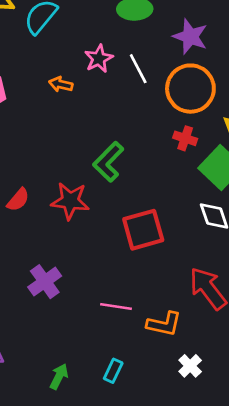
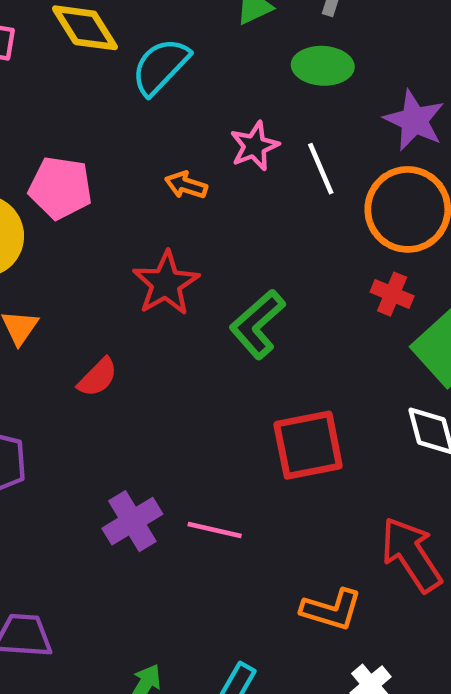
red star: (70, 201) -> (166, 283), moved, turned 30
pink line: (116, 307) -> (215, 530), moved

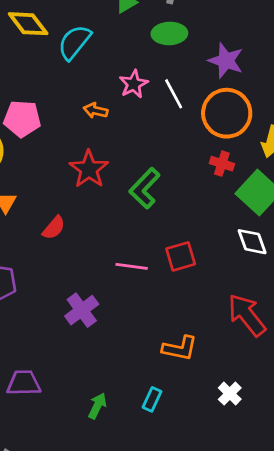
red square: (308, 445) -> (181, 256), size x0.7
pink line: (215, 530) -> (132, 266), moved
orange L-shape: (331, 610) -> (180, 348), moved

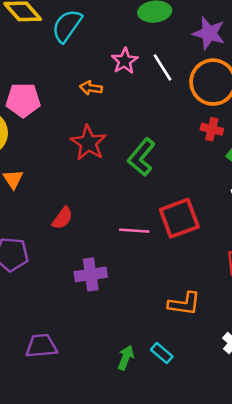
red semicircle: (54, 228) -> (63, 218), moved
red square: (181, 256) -> (179, 218), size x1.4
purple cross: (82, 310) -> (91, 274), turned 32
cyan rectangle: (152, 399) -> (162, 353), turned -70
green arrow: (97, 406) -> (126, 358), moved

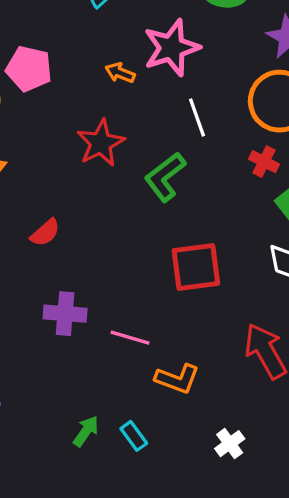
pink star: (125, 61) -> (172, 48), size x1.6
white line: (162, 67) -> (197, 118), moved
pink line: (134, 231) -> (130, 338), moved

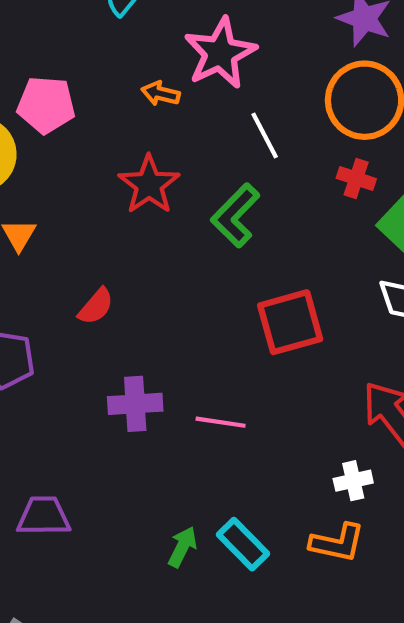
orange L-shape: (177, 379) -> (337, 543), moved
cyan rectangle: (134, 436) -> (243, 544), size x1.4
white cross: (230, 444) -> (353, 481), moved, turned 32

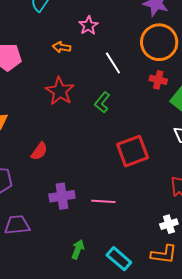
pink star: (220, 53) -> (88, 26), size x0.6
green L-shape: (235, 215) -> (102, 102), size x0.7
purple trapezoid: (44, 516) -> (17, 225), moved
green arrow: (182, 547) -> (78, 249), moved

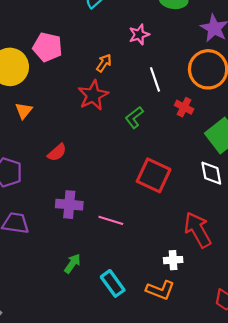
orange arrow: (62, 47) -> (104, 63), moved, turned 102
red cross: (158, 80) -> (184, 107), moved
red square: (133, 151) -> (154, 175), turned 32

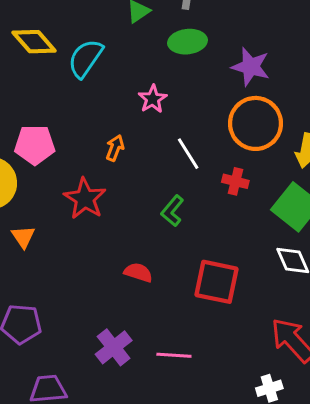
red star: (93, 95) -> (85, 199), moved
red semicircle: (57, 152) -> (138, 273), moved, turned -108
purple cross: (69, 205) -> (114, 347), turned -30

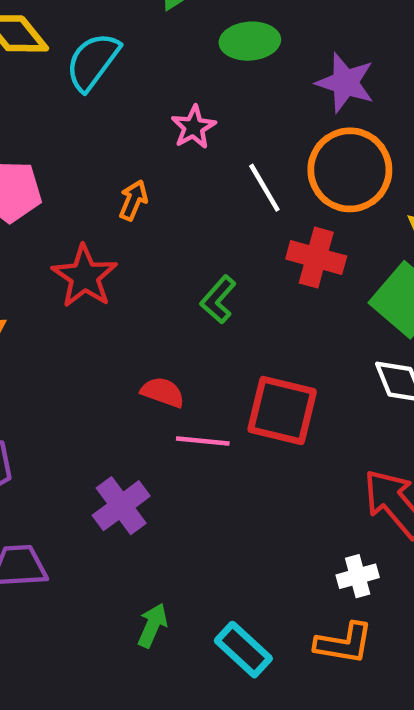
white line: (188, 154) -> (264, 188), moved
red cross: (235, 181) -> (316, 258), size x1.4
pink line: (174, 355) -> (203, 441), moved

